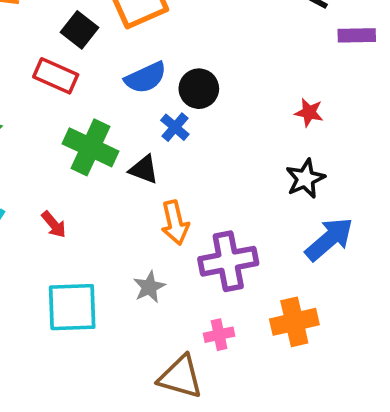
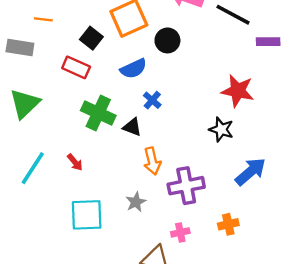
black circle: (199, 89) -> (167, 40), moved
red star: (309, 113) -> (238, 91), size x1.8
black star: (305, 179) -> (221, 129), moved, turned -30
orange cross: (294, 322) -> (228, 224), size x0.7

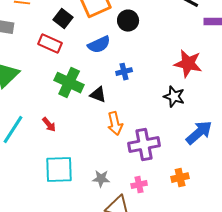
blue cross: (152, 100) -> (124, 72), moved, turned 35
gray star: (136, 202) -> (101, 179), moved, turned 30

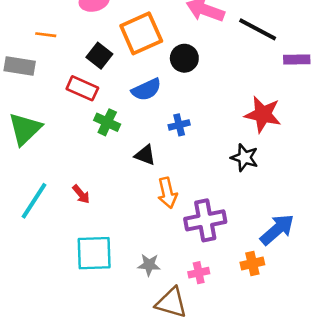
green cross: (69, 83) -> (107, 122), moved, size x0.7
blue arrow: (199, 133) -> (277, 230), moved

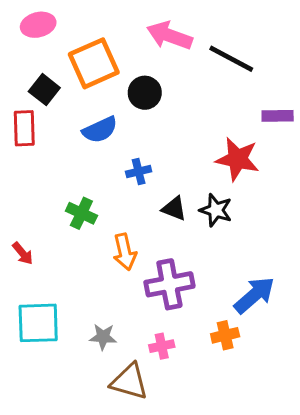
purple rectangle: (297, 60) -> (278, 116), moved
red rectangle: (82, 88) -> (24, 128), turned 64
green cross: (107, 122) -> (81, 213), moved
black triangle: (145, 155) -> (174, 209), moved

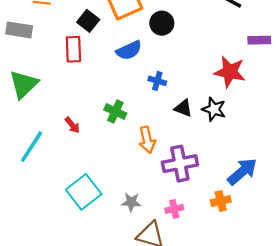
blue cross: (139, 172) -> (157, 81), turned 30
red arrow: (23, 253) -> (72, 125), moved
cyan square: (38, 323) -> (84, 192), turned -36

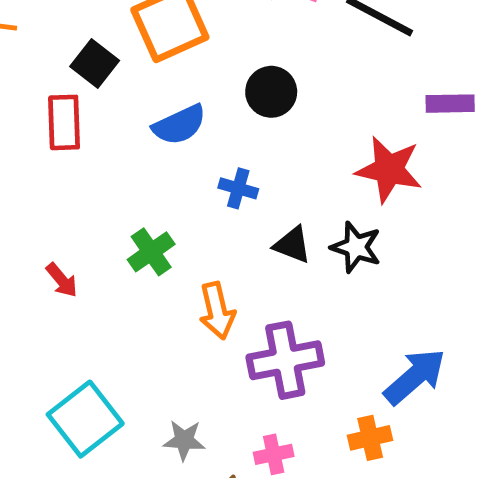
black circle: (162, 23) -> (271, 92), moved
green cross: (115, 112) -> (151, 252), turned 30

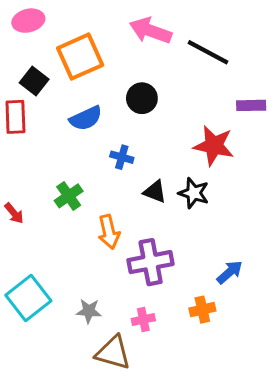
blue arrow: (415, 377) -> (230, 272), size x0.7

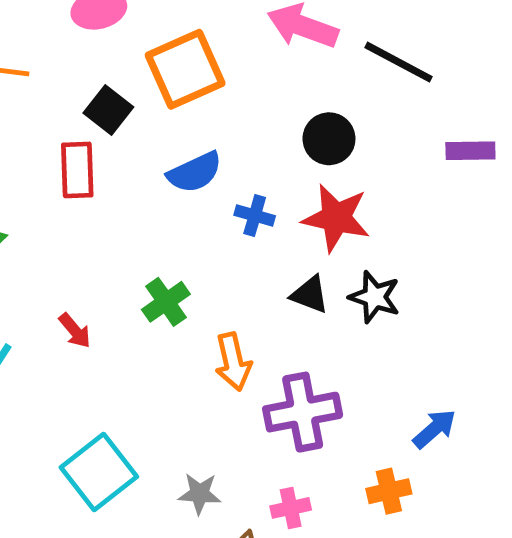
black circle: (142, 98) -> (329, 139), moved
red star: (214, 146) -> (336, 218), moved
blue cross: (122, 157) -> (255, 215), moved

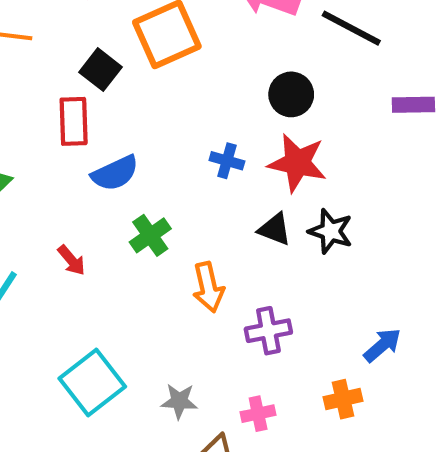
blue semicircle: (195, 172) -> (115, 173), moved
purple cross: (303, 412) -> (268, 331), size x0.7

